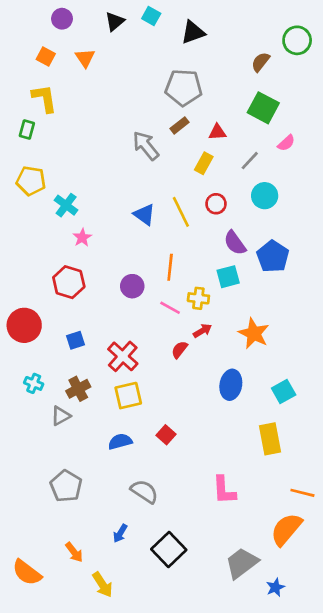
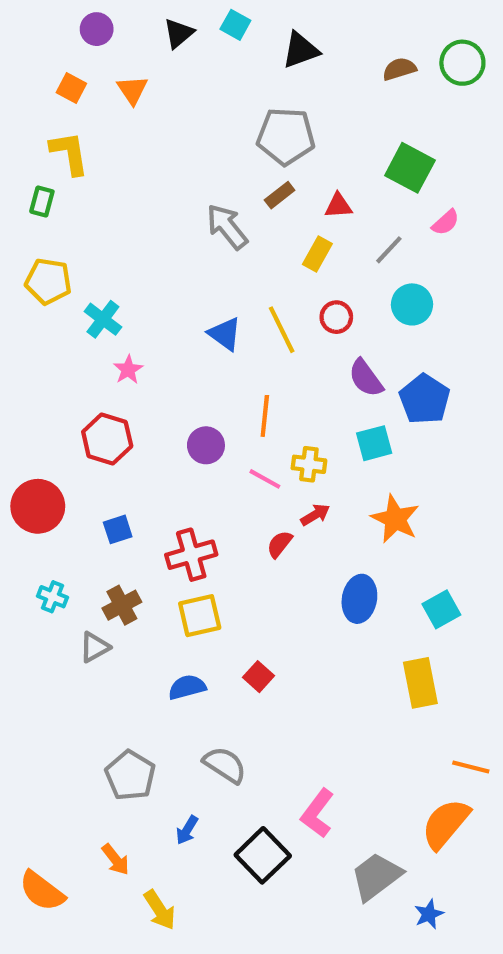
brown semicircle: (261, 62) -> (399, 69), moved, turned 35
cyan square: (228, 277) -> (374, 443), moved
red cross: (123, 356) -> (191, 555), turned 32
gray pentagon: (66, 486) -> (130, 775), moved
pink L-shape: (224, 490) -> (317, 813), moved, turned 40

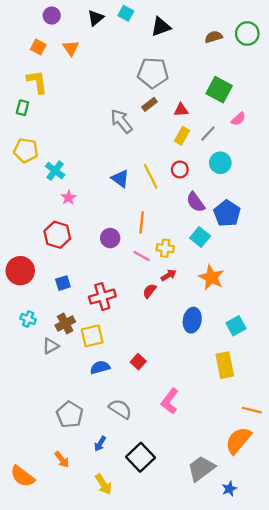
yellow rectangle: (317, 254) -> (182, 136), moved
cyan square: (374, 443) -> (200, 237), turned -36
yellow square: (200, 616) -> (92, 336), moved
pink L-shape: (317, 813) -> (170, 401), moved
yellow arrow: (160, 910) -> (103, 484), moved

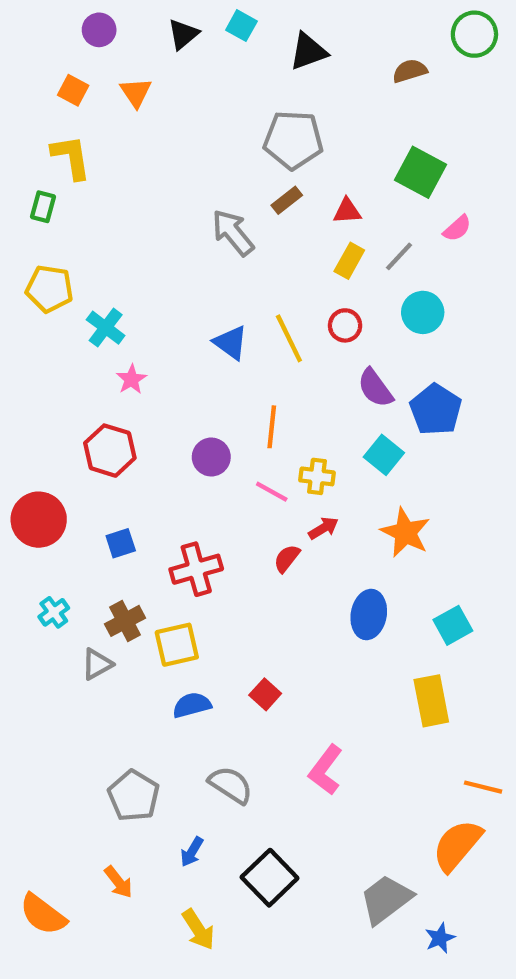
green circle: (247, 34) -> (474, 34), moved
cyan cross: (28, 319) -> (54, 612), turned 32

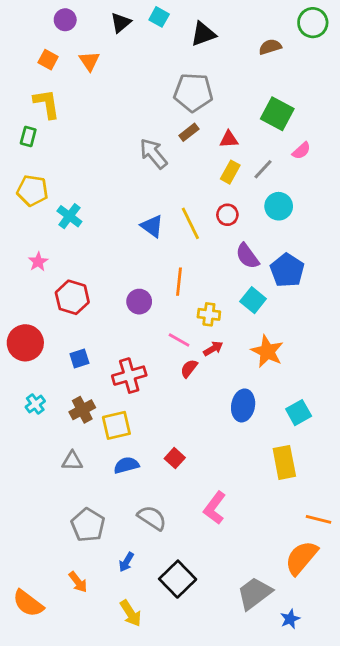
pink star: (131, 379) -> (38, 262), moved
pink line: (272, 492) -> (179, 340), moved
gray triangle: (97, 664) -> (72, 461), moved, turned 30

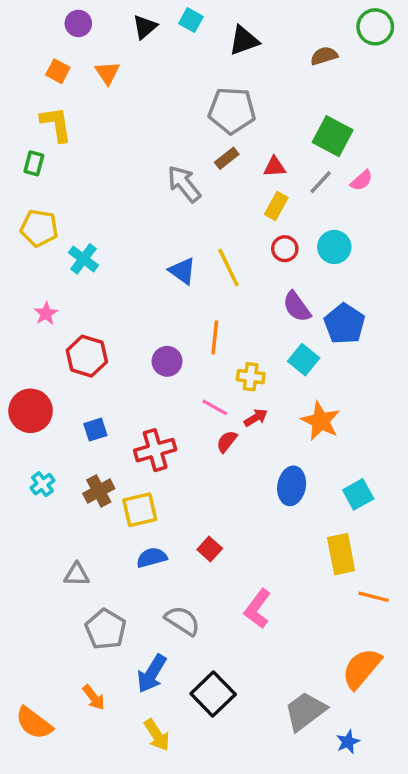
gray line: (263, 169) -> (321, 182), moved
red circle: (227, 215) -> (285, 249), moved
gray triangle: (72, 461) -> (77, 575), moved
orange line: (318, 519) -> (374, 597), moved
blue arrow: (126, 562) -> (152, 674), size x1.6

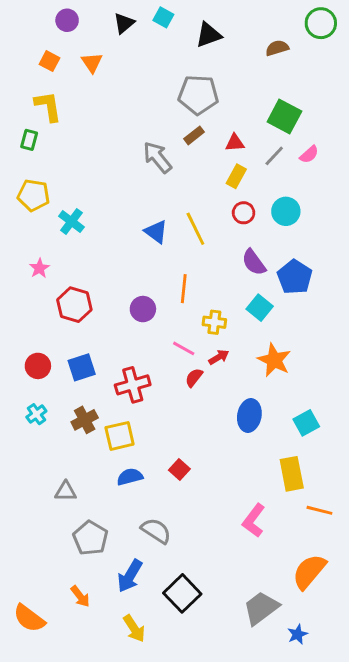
red circle: (31, 411) -> (38, 366), moved, size x0.7
blue square: (95, 430) -> (82, 367), size x1.4
pink L-shape: (257, 609) -> (254, 521), moved

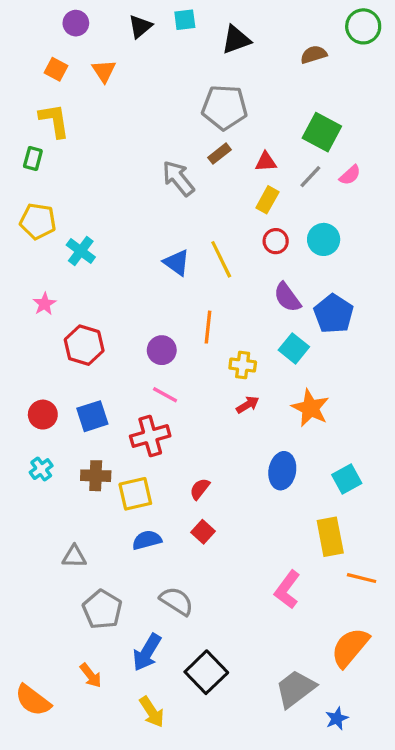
cyan square: (163, 17) -> (185, 20), turned -36
pink line: (184, 348) -> (165, 395), moved
red semicircle: (194, 378) -> (200, 489), moved
brown cross: (85, 420) -> (96, 476), turned 30

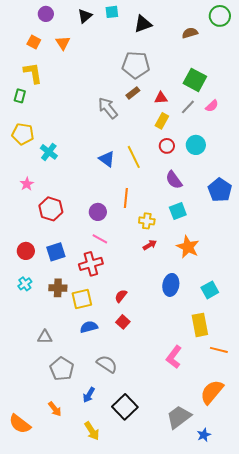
blue pentagon: (333, 314) -> (220, 190), moved
cyan square: (294, 348) -> (178, 211), turned 30
blue arrow: (147, 652) -> (89, 395), size x0.7

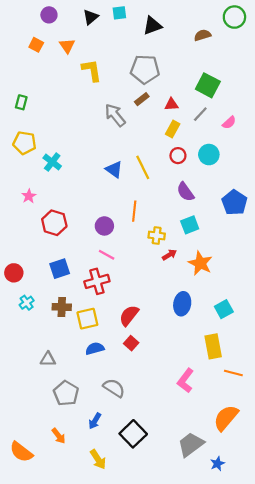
yellow L-shape: (33, 73) -> (92, 70), moved
pink semicircle: (212, 106) -> (229, 123), moved
red arrow: (150, 245) -> (169, 255), moved
red circle: (26, 251) -> (14, 273), moved
red semicircle: (121, 296) -> (129, 315), size x1.5

